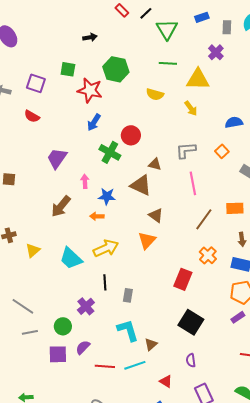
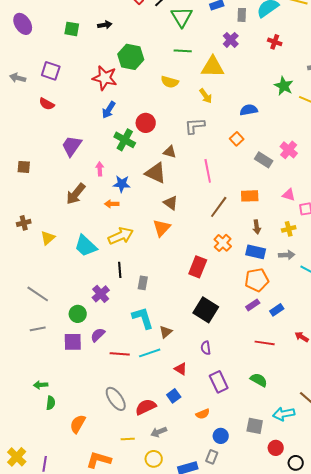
green square: (68, 69) -> (72, 29), moved
gray L-shape: (186, 150) -> (195, 126), moved
gray line: (30, 332) -> (38, 329), moved

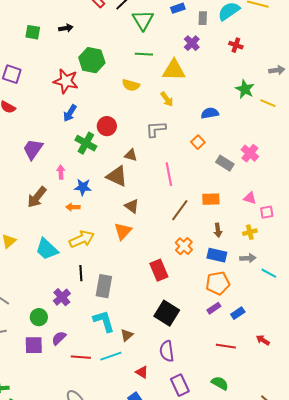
red rectangle: (198, 267) -> (159, 270), turned -45
gray rectangle: (143, 283) -> (104, 286), size x1.6
purple semicircle: (206, 348) -> (167, 351), size x1.5

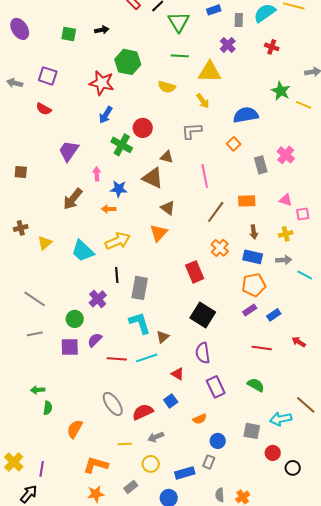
blue semicircle: (210, 113) -> (246, 115), size x1.4
gray rectangle: (225, 163) -> (261, 165), turned 42

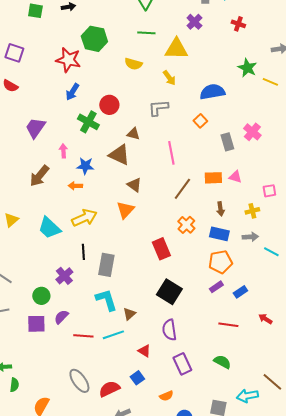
pink triangle: (286, 200) -> (235, 177), moved

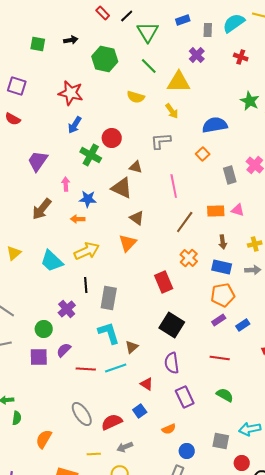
green line: (146, 33) -> (149, 66), turned 42
green hexagon: (94, 39) -> (105, 59), moved
red line: (228, 325) -> (220, 358), moved

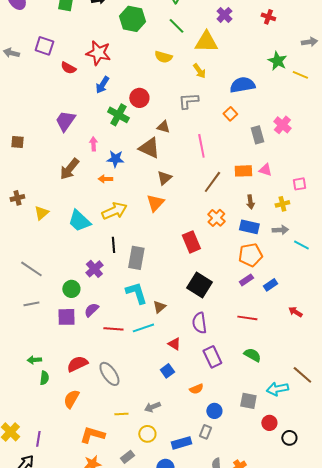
red semicircle: (13, 119) -> (68, 68), moved
brown triangle: (137, 218) -> (164, 178), turned 42
red semicircle: (112, 422) -> (77, 364), moved

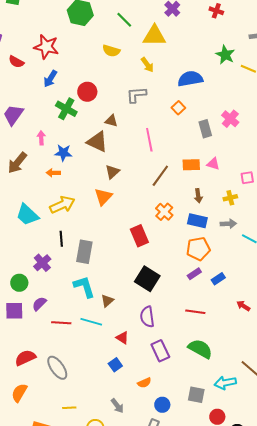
cyan line: (143, 328) -> (91, 322), turned 35
green semicircle: (252, 355) -> (200, 349), size x1.4
gray arrow: (152, 407) -> (117, 406), moved, turned -105

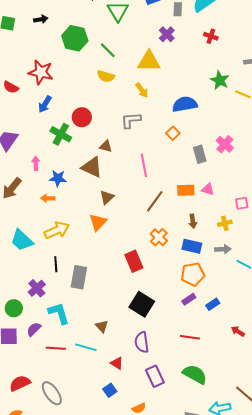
green line: (124, 20) -> (108, 50), moved
cyan L-shape: (84, 287) -> (59, 313), moved
brown triangle: (107, 301) -> (102, 326), turned -32

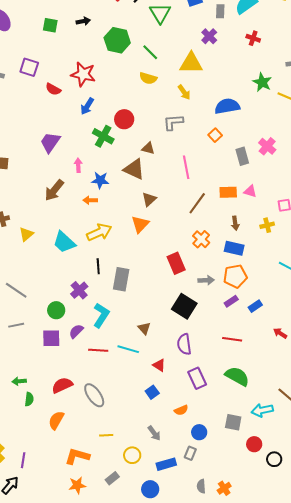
gray arrow: (223, 249) -> (206, 280), moved
cyan L-shape: (59, 313) -> (101, 315), turned 50

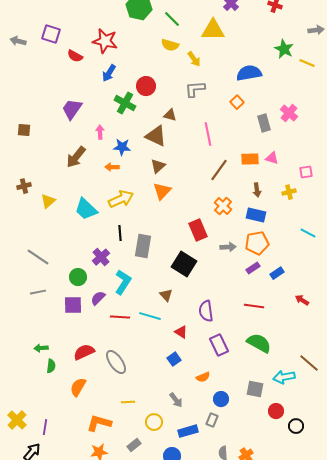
yellow arrow: (184, 92) -> (194, 59), moved
brown triangle: (149, 199) -> (158, 166), moved
black square: (184, 306) -> (184, 264), moved

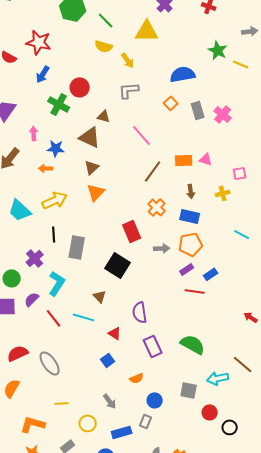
gray rectangle: (264, 123) -> (198, 110), moved
pink line: (208, 134) -> (142, 135), turned -30
red arrow: (302, 300) -> (251, 317), moved
red line: (254, 306) -> (195, 291), moved
red line: (120, 317) -> (54, 318), turned 48

